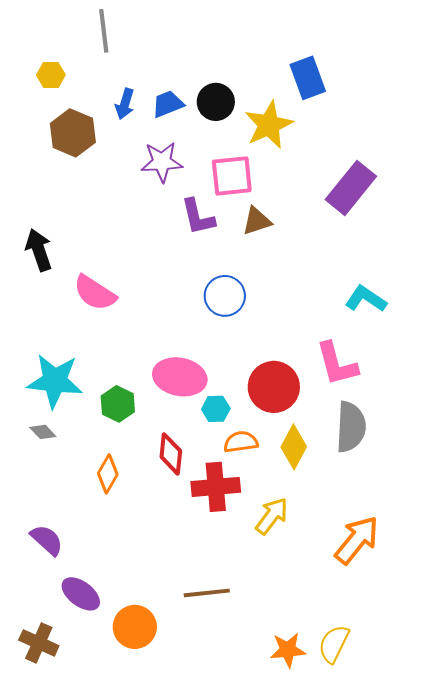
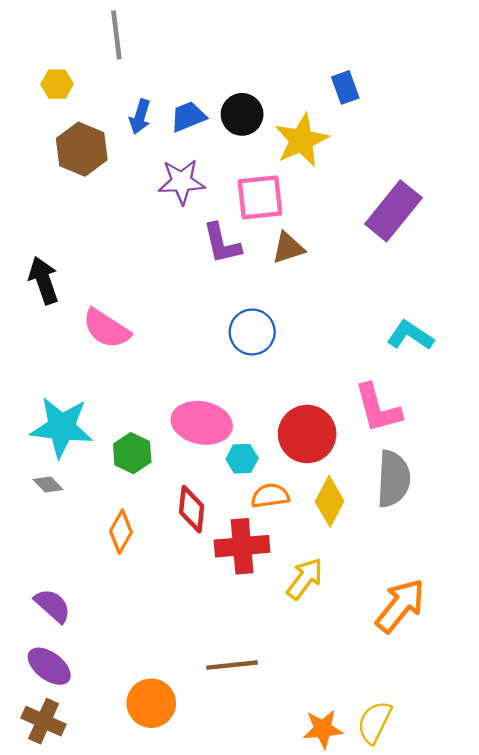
blue rectangle: (308, 78) -> (345, 87), size x0.7
purple ellipse: (81, 594) -> (49, 666), moved

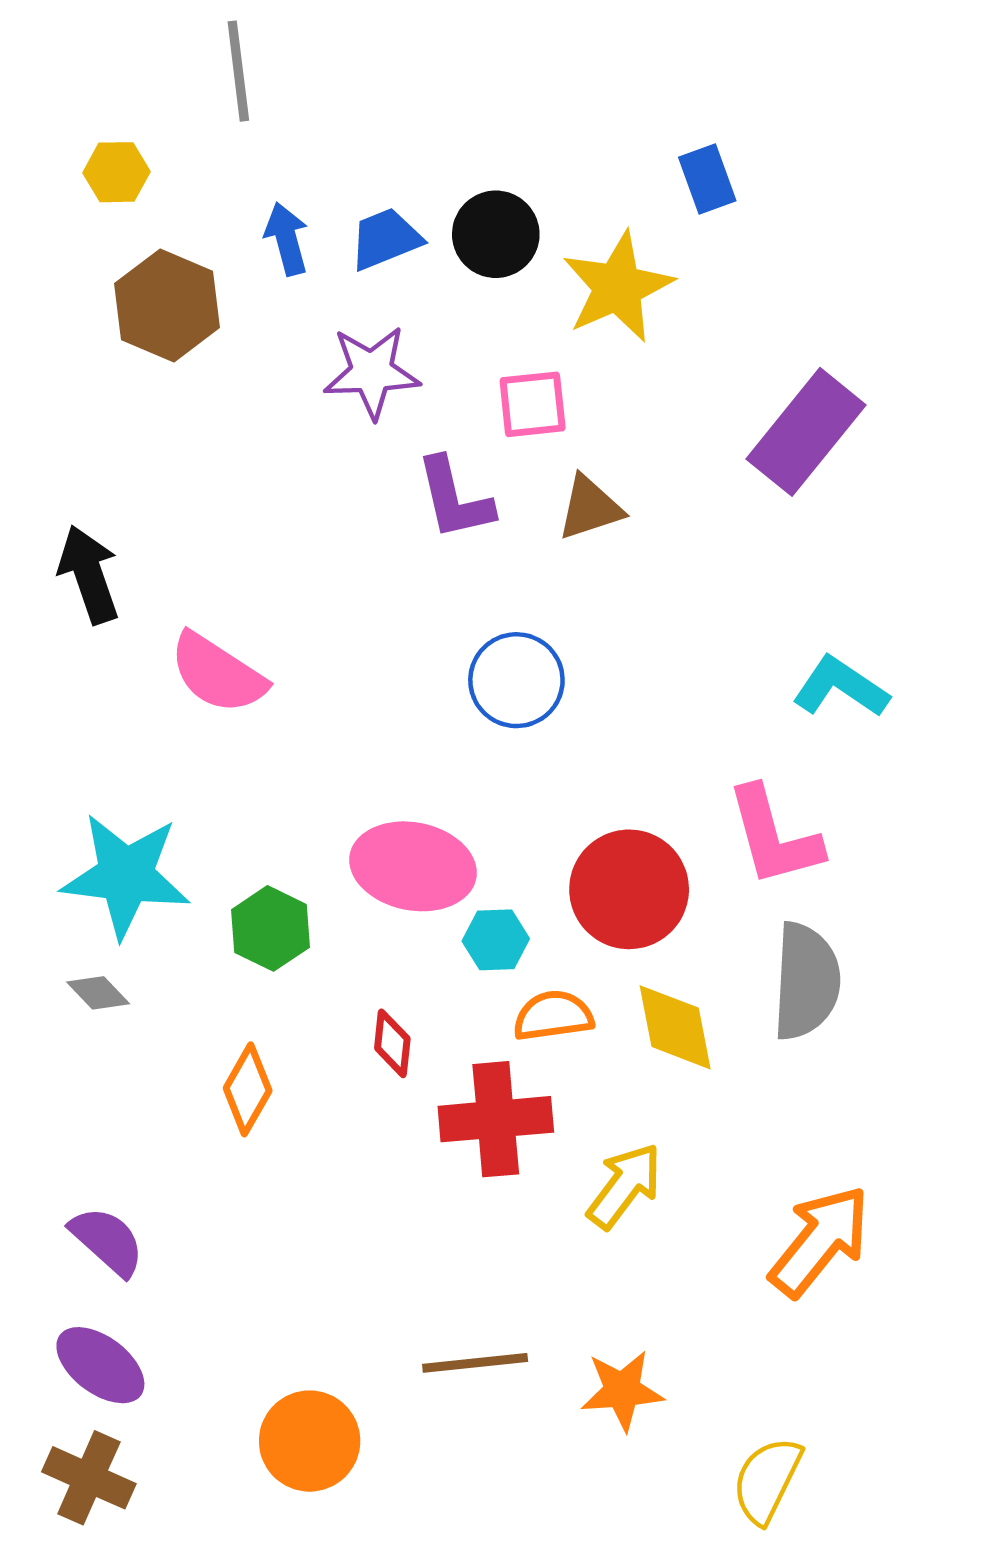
blue arrow: (140, 117) -> (287, 239), turned 148
pink square: (260, 197) -> (533, 404), size x0.7
yellow diamond: (330, 501) -> (675, 1027), turned -39
red diamond: (192, 509) -> (392, 1043), size x0.7
orange star: (323, 729) -> (622, 1390), moved

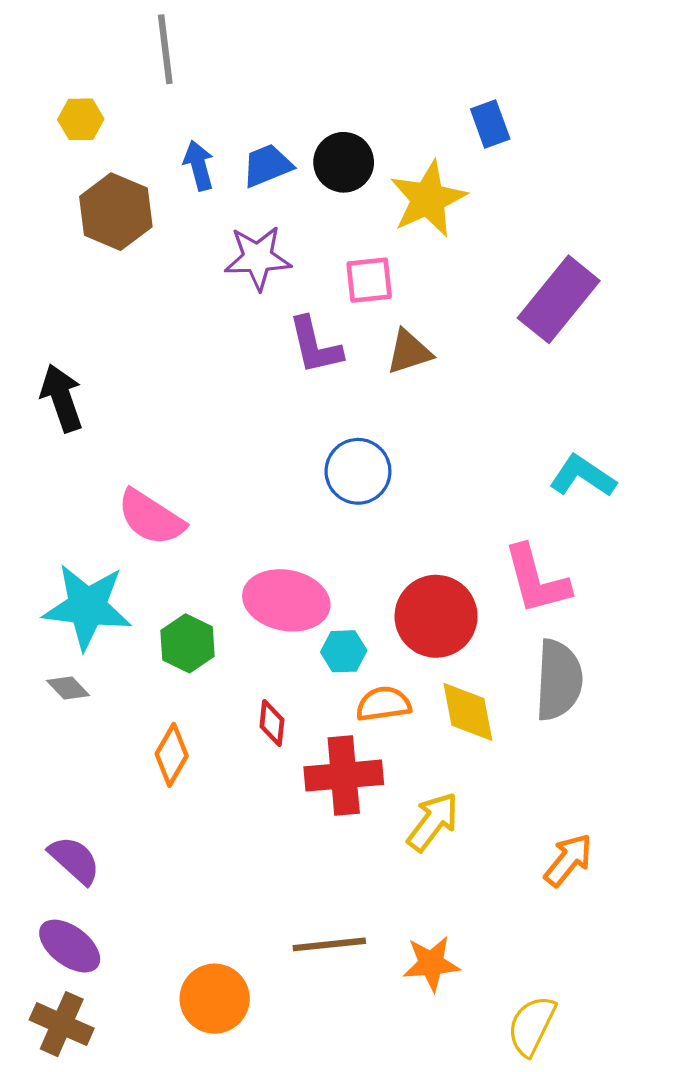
pink semicircle: (218, 673) -> (151, 518), moved
orange arrow: (820, 1241) -> (568, 860), size x0.7

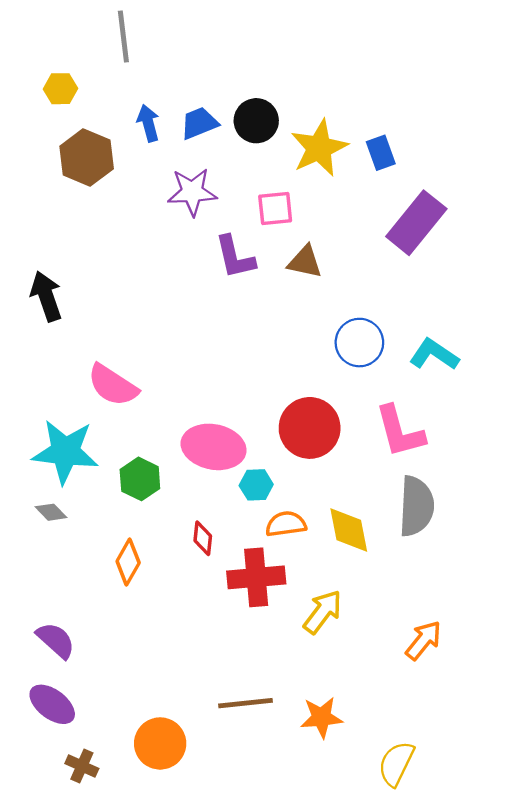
blue rectangle: (490, 124) -> (381, 153), moved
brown triangle: (409, 352) -> (305, 262), turned 30
blue circle: (358, 471) -> (359, 343), moved
red circle: (436, 616) -> (310, 428), moved
brown cross: (62, 1024) -> (82, 766), moved, size x0.7

